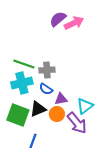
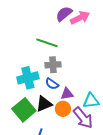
green line: (24, 64) -> (47, 43), moved
cyan triangle: (85, 106) -> (91, 101), turned 30
green square: (18, 115) -> (24, 110), turned 30

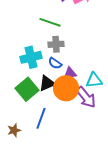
orange circle: (63, 109) -> (66, 88), size x1.6

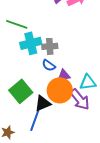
green line: (50, 22) -> (17, 24), moved
cyan cross: (31, 57) -> (31, 43), moved
black triangle: (47, 83) -> (43, 103), moved

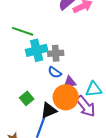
green square: (21, 91) -> (27, 98), size x0.6

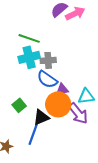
green line: (23, 31) -> (29, 38), moved
blue semicircle: (55, 72) -> (47, 79), size x1.5

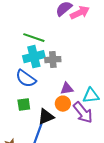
blue semicircle: (47, 79) -> (26, 79), moved
orange circle: (58, 104) -> (63, 104), size x0.6
green square: (19, 105) -> (24, 105), turned 32

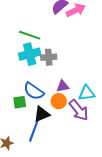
blue semicircle: (26, 79) -> (34, 91), moved

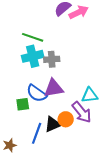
purple triangle: (63, 86) -> (54, 88), moved, size x1.5
orange circle: (59, 101) -> (66, 119), moved
black triangle: (42, 114) -> (53, 124), moved

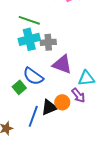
purple triangle: (54, 88) -> (62, 64), moved, turned 30
green square: (23, 104) -> (19, 87), turned -32
purple arrow: (82, 112) -> (78, 95), size x0.7

